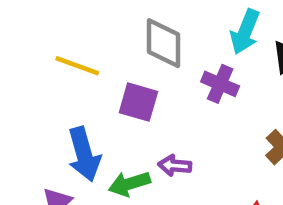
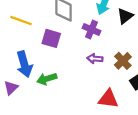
purple arrow: (175, 166) -> (95, 59), moved

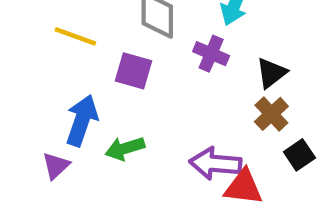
black triangle: (125, 16) -> (271, 73), moved
purple arrow: (95, 59) -> (215, 164), moved, size x1.6
blue arrow: (24, 64) -> (82, 120), turned -145

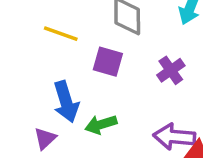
purple cross: (211, 54) -> (171, 70), moved, turned 32
blue arrow: (82, 120) -> (66, 102), turned 144

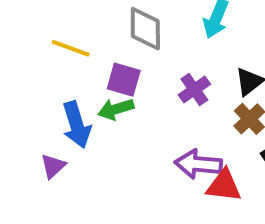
green arrow: (101, 124) -> (116, 109), moved

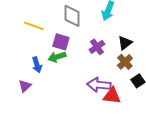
blue arrow: (77, 125) -> (37, 65), size x0.7

